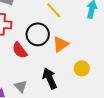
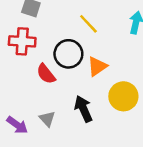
yellow circle: (82, 68) -> (123, 96), size x1.5

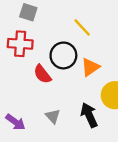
black arrow: (83, 109) -> (89, 115), moved
gray triangle: (47, 119) -> (53, 116), moved

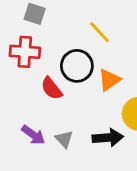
black arrow: (89, 115) -> (108, 138), turned 110
purple arrow: (15, 122) -> (33, 135), moved

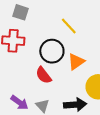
red semicircle: (52, 88) -> (44, 75), moved

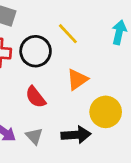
black circle: (52, 51) -> (36, 51), moved

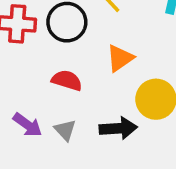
red semicircle: (36, 97) -> (67, 80), turned 145

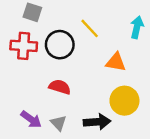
orange triangle: (120, 58) -> (116, 62), moved, turned 45

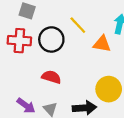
orange triangle: (116, 62) -> (102, 44), moved

